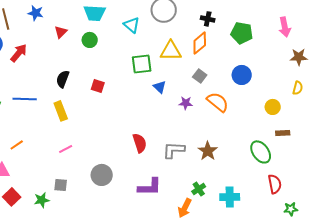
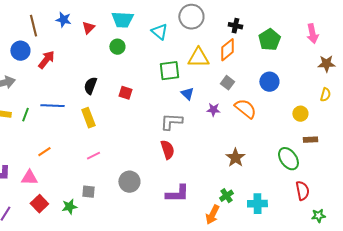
red triangle: (61, 32) -> (88, 28), moved
green pentagon: (242, 33) -> (269, 40), turned 30
gray L-shape: (174, 150) -> (171, 122), moved

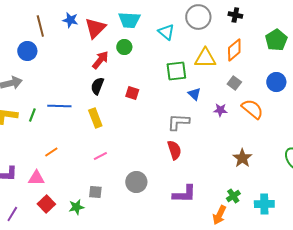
black cross: (235, 26) -> (235, 15), moved
red triangle: (88, 28) -> (95, 28), size x1.6
red arrow: (46, 60) -> (100, 60), moved

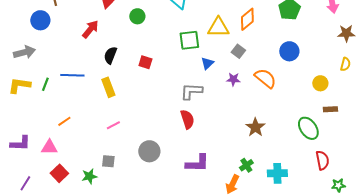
red arrow: (100, 60) -> (90, 29), moved
gray square: (234, 83) -> (238, 51), moved
blue triangle: (194, 94) -> (207, 63), turned 32

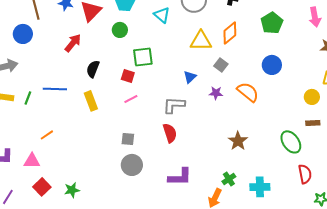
green square: (189, 40) -> (143, 57), moved
yellow circle: (320, 83) -> (312, 97), moved
pink line: (113, 125) -> (131, 99), moved
gray square: (108, 161) -> (128, 139), moved

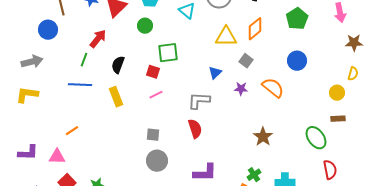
green line: (28, 98) -> (84, 60), moved

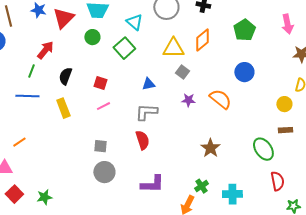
green square: (168, 53) -> (124, 48), moved, turned -35
gray square: (246, 61) -> (182, 72), moved
blue triangle: (215, 73) -> (148, 84), moved, turned 32

